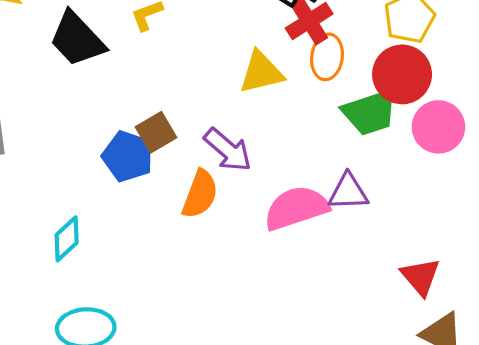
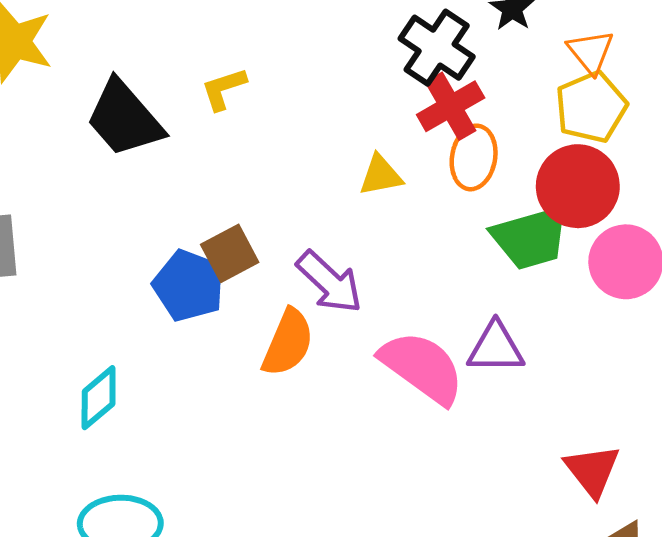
yellow triangle: (261, 72) -> (381, 175), size x0.7
pink semicircle: (296, 208) -> (422, 367), turned 52

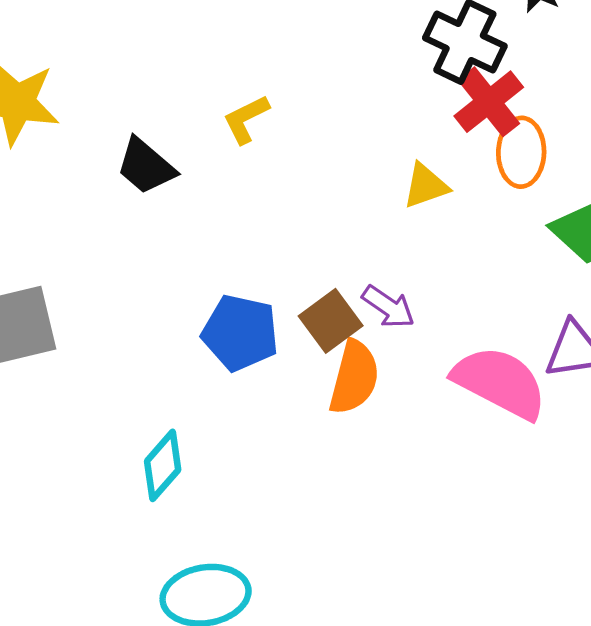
black trapezoid: (124, 118) -> (146, 166), size x0.7
brown square: (230, 253) -> (331, 321), moved
purple arrow: (329, 282) -> (388, 307), size x0.7

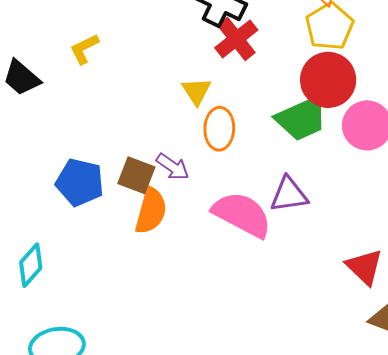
orange ellipse: (521, 152) -> (219, 129), moved
yellow triangle: (426, 186) -> (196, 91), turned -44
brown square: (331, 321) -> (136, 175), turned -33

